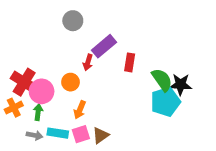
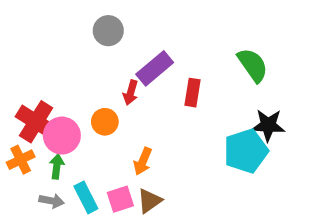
green semicircle: (162, 80) -> (253, 65), moved
orange arrow: (80, 110) -> (143, 161), moved
cyan rectangle: (58, 133) -> (86, 197), turned 54

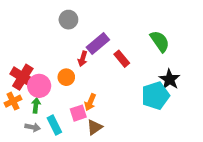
red rectangle: (193, 93) -> (122, 59), turned -49
black star: (268, 125) -> (170, 79), turned 30
pink square: (120, 199) -> (78, 113), moved

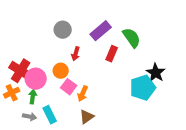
gray circle: (68, 20) -> (63, 30), moved
green semicircle: (160, 41) -> (132, 38), moved
purple rectangle: (98, 43) -> (101, 31), moved
red rectangle: (122, 59) -> (112, 54), turned 63
pink square: (78, 113) -> (69, 87), moved, turned -35

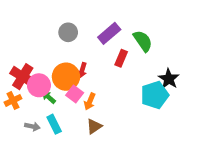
red arrow: (76, 54) -> (82, 70), moved
orange circle: (61, 71) -> (66, 77), size x1.6
green arrow: (33, 97) -> (49, 97), moved, turned -56

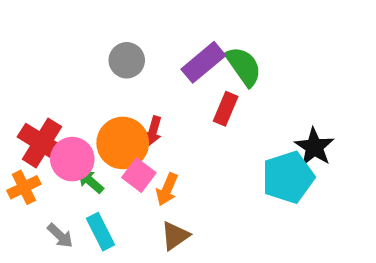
green semicircle: (143, 41) -> (244, 66), moved
gray arrow: (32, 126) -> (60, 236), turned 32

